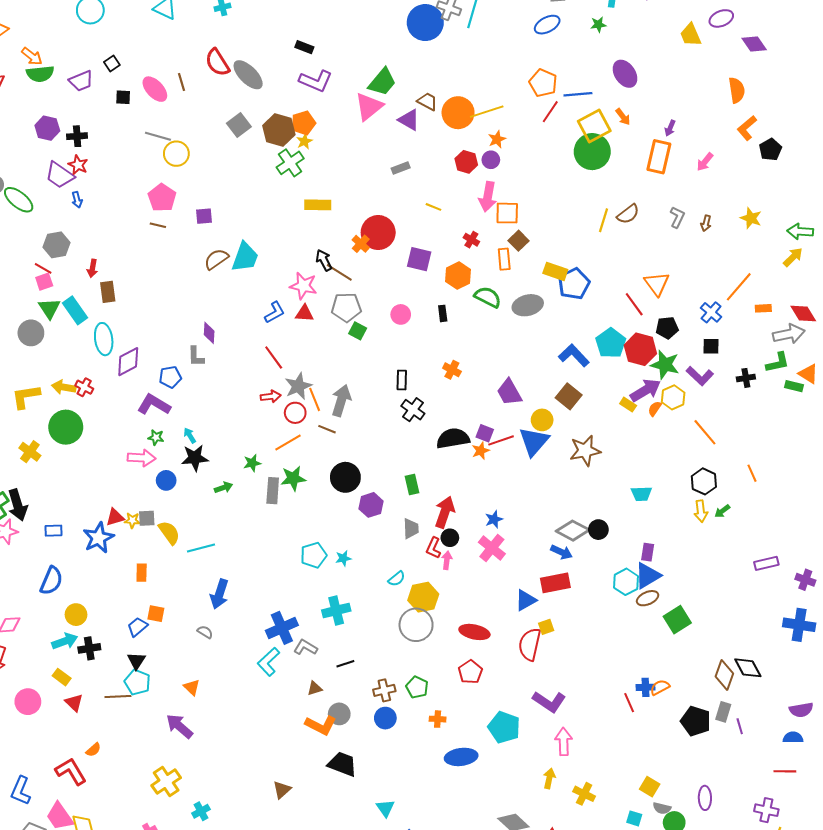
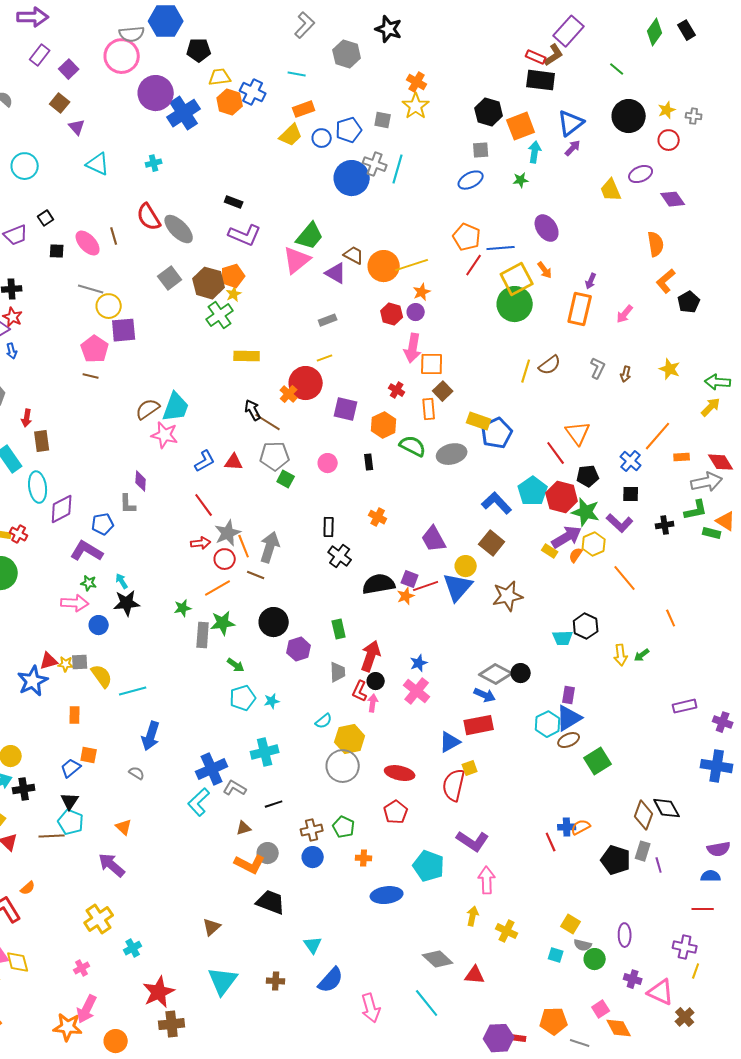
yellow line: (433, 207) -> (325, 358), moved, turned -42
purple square: (204, 216) -> (124, 330), moved, size x1.5
pink star: (303, 286) -> (165, 435), moved
black hexagon: (704, 481) -> (586, 626), moved
green arrow: (223, 488) -> (236, 665), moved, turned 54

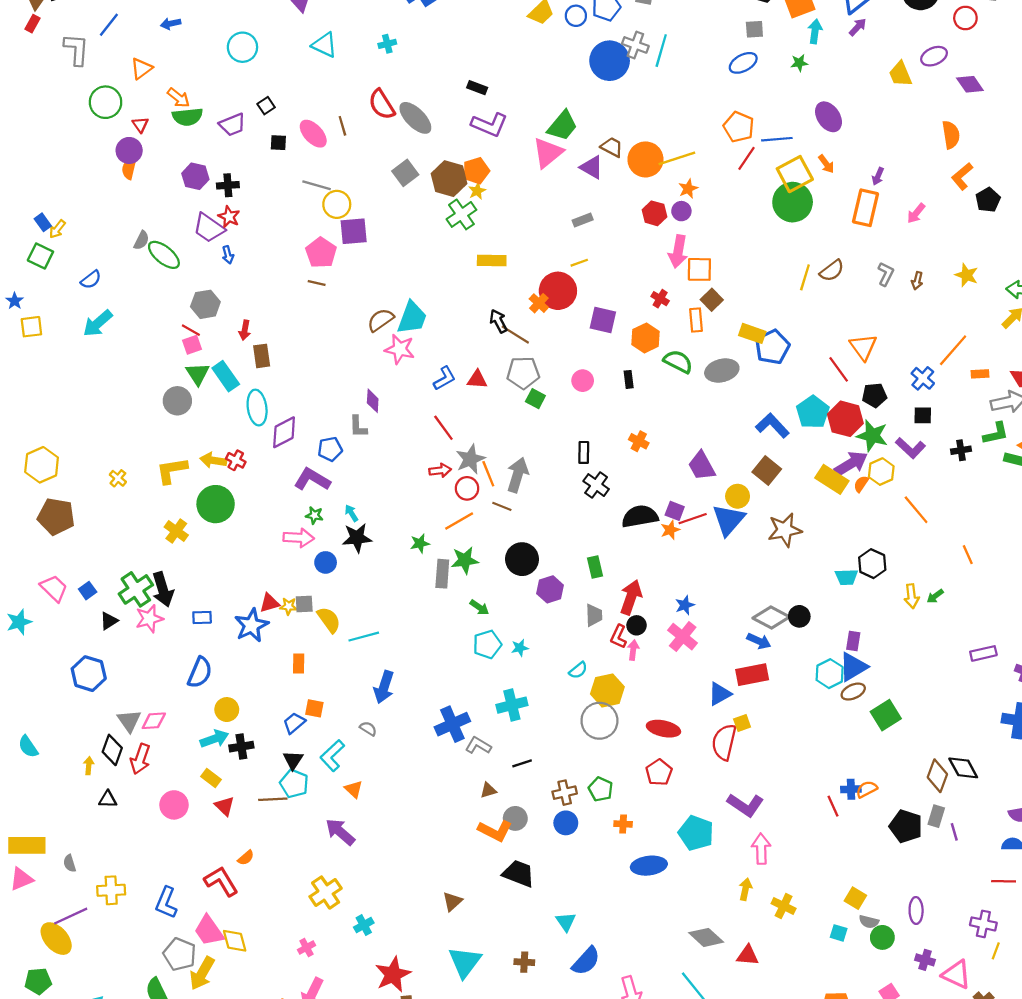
yellow rectangle: (550, 551) -> (832, 479), size x1.8
cyan L-shape: (199, 802) -> (332, 756), moved

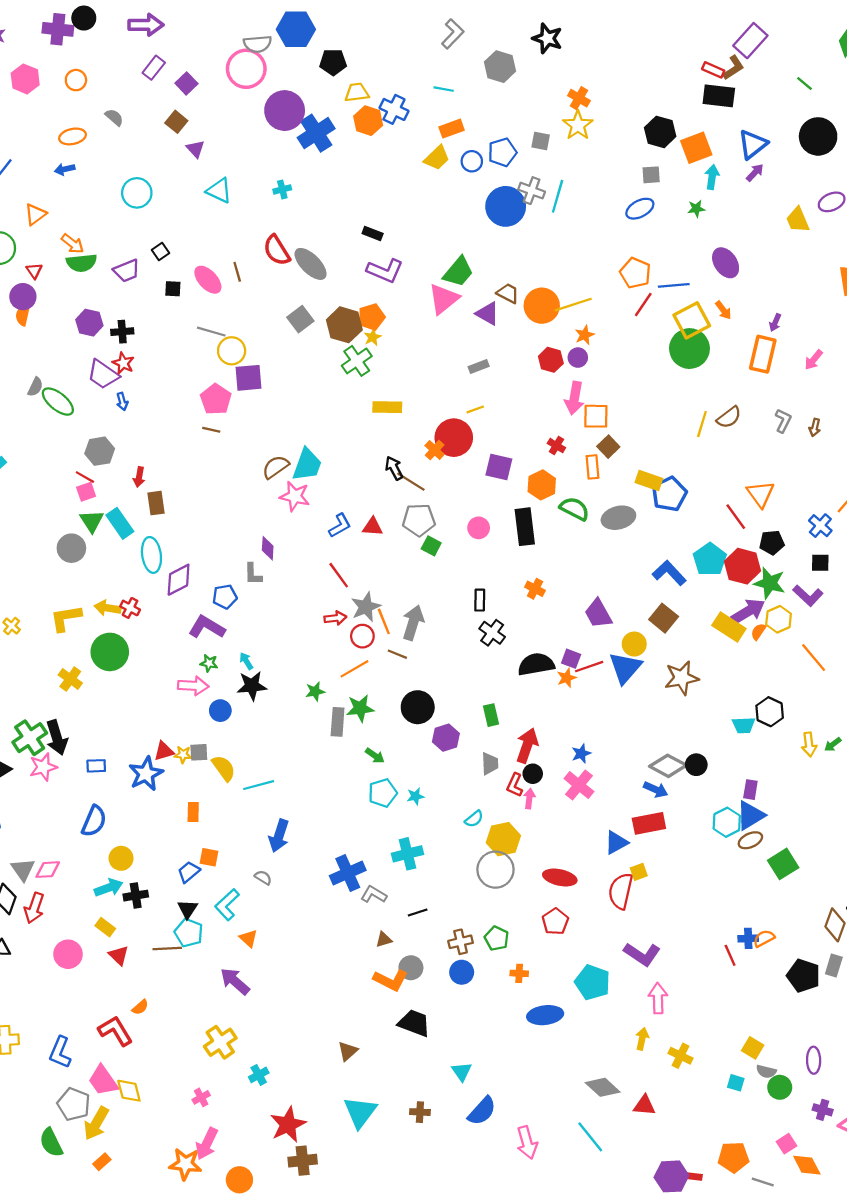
black rectangle: (629, 379) -> (525, 527), size x2.0

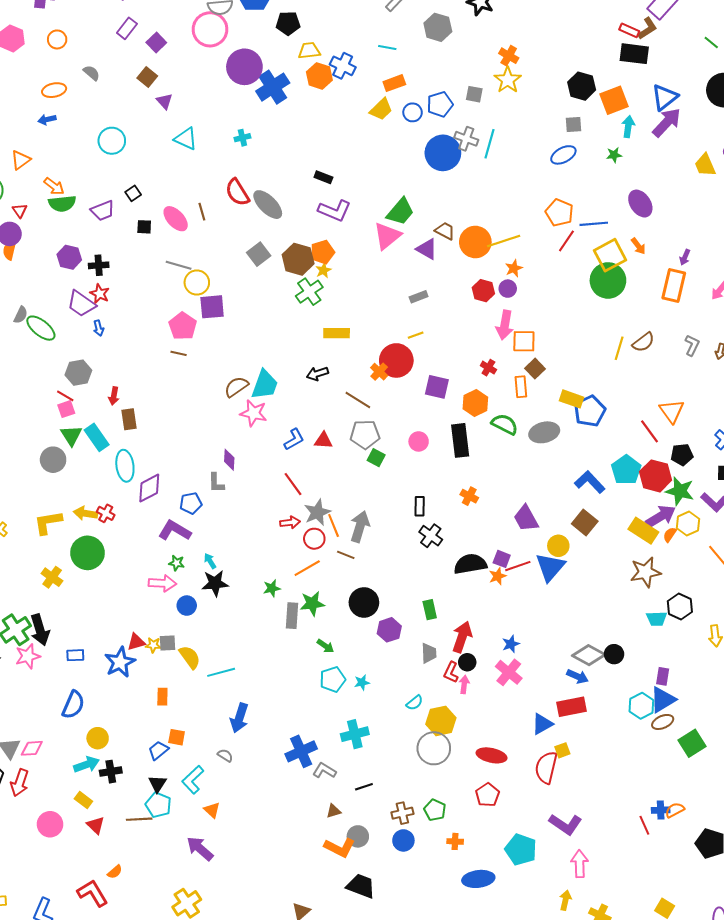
purple arrow: (755, 173) -> (667, 123), size x1.8
black arrow: (394, 468) -> (317, 374), moved, turned -80
brown star: (682, 678) -> (645, 572), moved

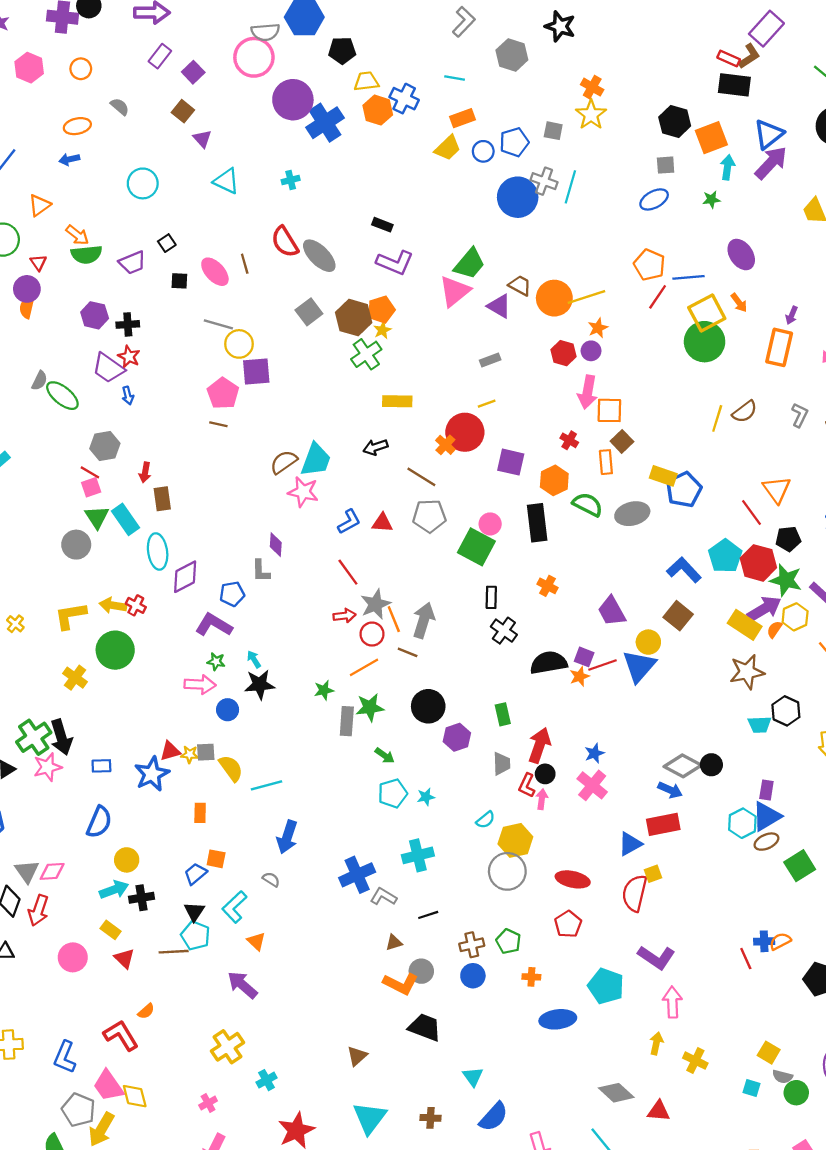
green square: (376, 458) -> (476, 547), moved, size x1.8

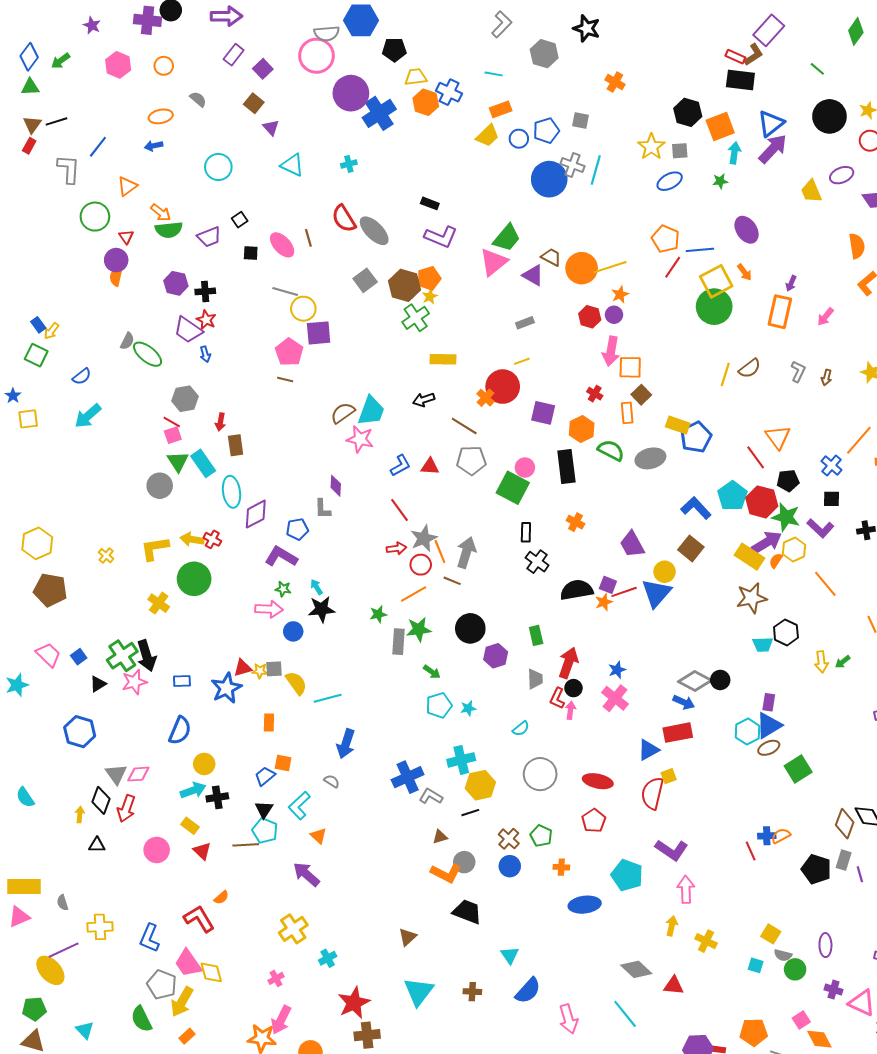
yellow star: (591, 115) -> (651, 147), moved
yellow hexagon: (515, 840) -> (480, 785), moved
brown cross: (472, 945) -> (509, 839), turned -35

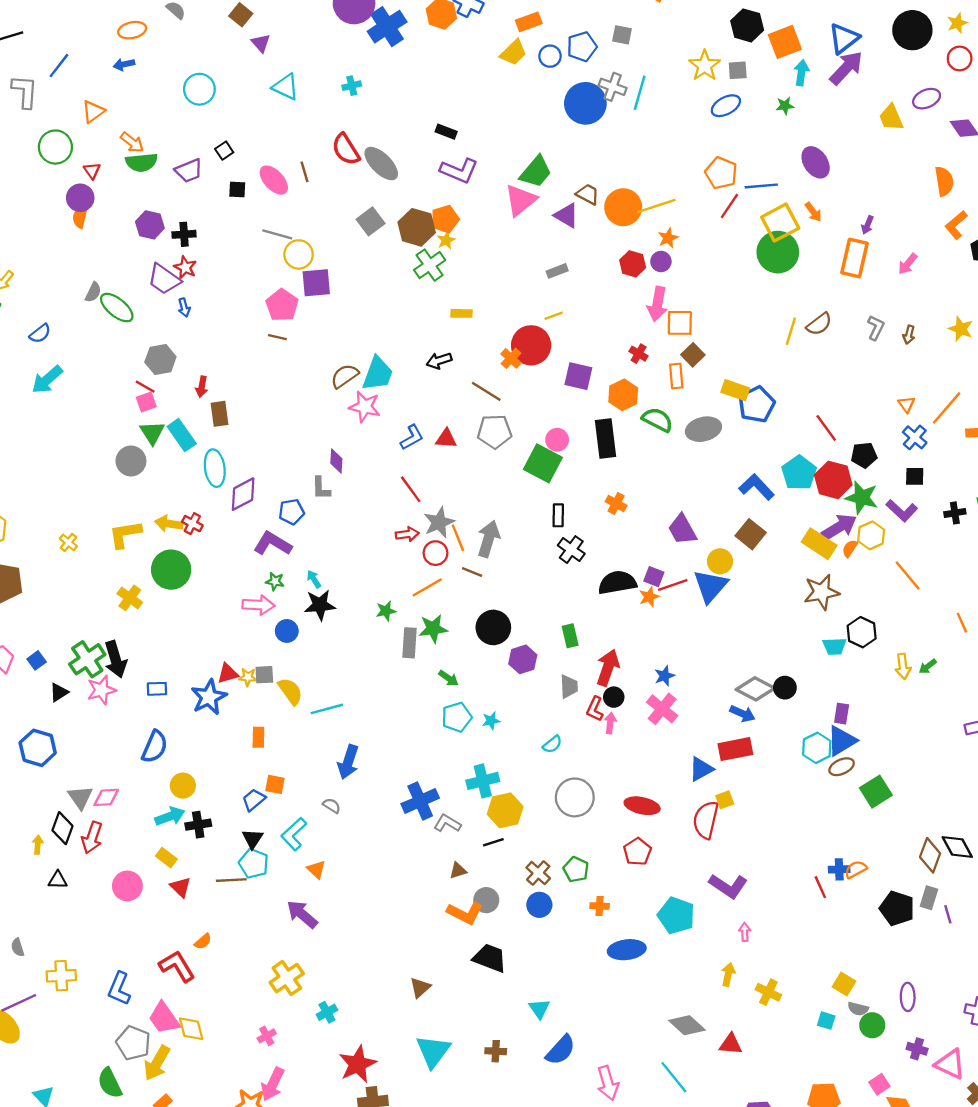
yellow rectangle: (443, 359) -> (461, 313), size x0.7
orange triangle: (778, 437) -> (906, 404), moved, size x0.6
pink arrow: (686, 889) -> (745, 932), size x0.6

